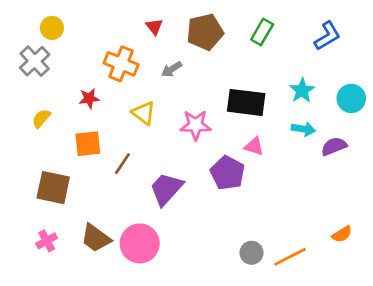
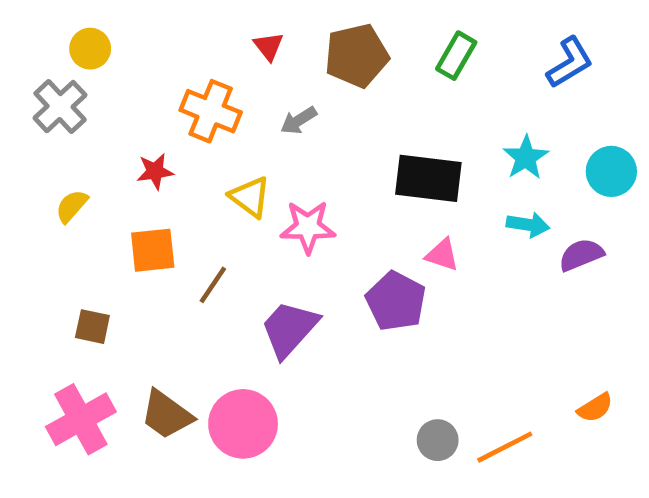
pink star: (196, 125) -> (308, 227), moved
brown square: (53, 188) -> (92, 327), size x0.6
pink cross: (47, 241) -> (81, 419), size x1.8

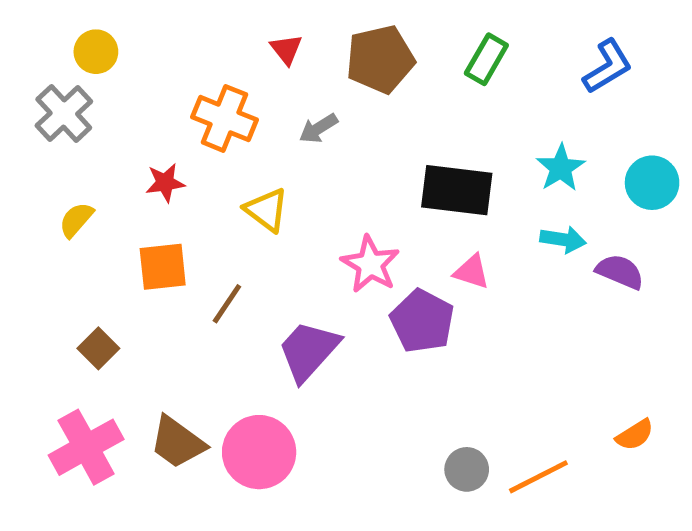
pink star: (308, 227) -> (370, 264), moved, turned 30
purple semicircle: (581, 255) -> (620, 272), turned 45
brown square: (92, 327) -> (98, 348), turned 33

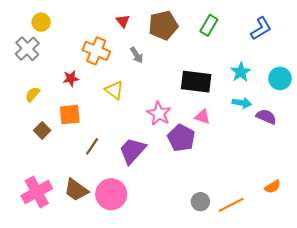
gray arrow: (318, 128) -> (137, 55), turned -91
brown line: (227, 304) -> (92, 146), moved
brown square: (98, 348) -> (42, 130), moved

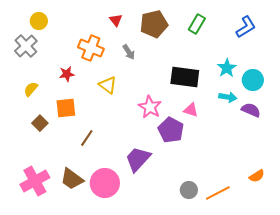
cyan circle: (280, 78) -> (253, 80), moved
purple trapezoid: (132, 151) -> (138, 159), moved

